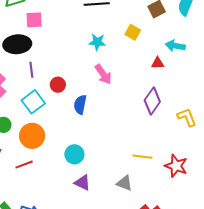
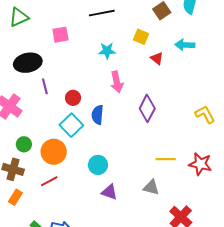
pink square: (34, 20) -> (60, 35), moved
red triangle: (158, 63) -> (157, 58), moved, turned 48
pink arrow: (103, 74) -> (117, 82), turned 30
purple diamond: (152, 101) -> (147, 108), moved
cyan square: (33, 102) -> (71, 125), moved

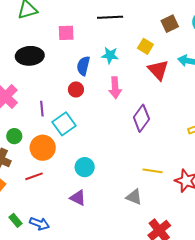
red triangle: (157, 58) -> (158, 70), size x1.6
purple line: (45, 86) -> (42, 109), moved
red circle: (73, 98) -> (76, 89), moved
blue semicircle: (98, 115) -> (83, 66), moved
purple triangle: (109, 192) -> (78, 198), moved

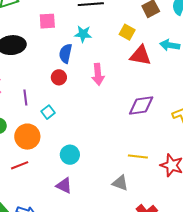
cyan star: (110, 55) -> (83, 34), moved
red triangle: (158, 70) -> (140, 55), turned -35
purple diamond: (141, 118) -> (141, 106), moved, turned 48
cyan square: (64, 124) -> (48, 112), size x0.6

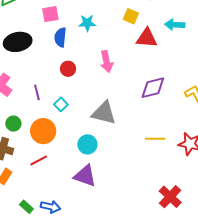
blue semicircle: (66, 54) -> (60, 37), moved
gray triangle: (120, 183) -> (104, 113), moved, size x1.5
purple triangle: (64, 186) -> (85, 176), size x1.4

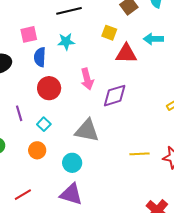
red circle: (68, 69) -> (49, 88), size x1.5
purple diamond: (153, 88) -> (115, 96), moved
orange circle: (43, 131) -> (37, 150), moved, size x0.7
red line: (39, 161) -> (23, 195), moved

